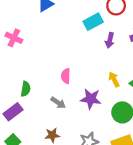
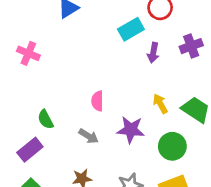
green semicircle: (26, 89) -> (46, 119), turned 144

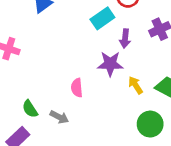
purple star: (131, 130) -> (110, 64), moved
gray arrow: (89, 136) -> (59, 117), moved

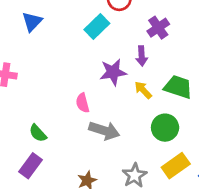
purple arrow: (125, 38) -> (142, 56), moved
gray arrow: (59, 117) -> (104, 131), moved, size x1.5

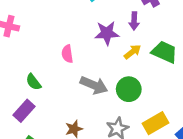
yellow arrow: (143, 90) -> (132, 52), turned 90
pink semicircle: (83, 103) -> (67, 54), moved
green circle: (165, 128) -> (129, 89), moved

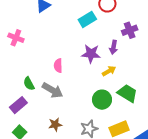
green trapezoid: (164, 52) -> (127, 93), moved
gray arrow: (94, 85) -> (52, 90), moved

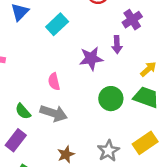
cyan rectangle: (87, 19) -> (57, 24), moved
yellow arrow: (109, 71) -> (148, 69), moved
green circle: (102, 100) -> (111, 99), moved

